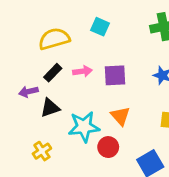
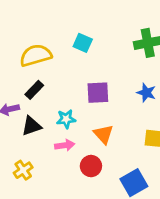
pink arrow: (83, 71) -> (65, 145), moved
cyan star: (84, 127) -> (66, 119), moved, size x0.6

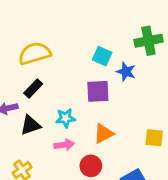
cyan square: (83, 43) -> (102, 56), moved
blue star: (146, 93) -> (126, 72), moved
orange triangle: (103, 134) -> (103, 134), turned 45

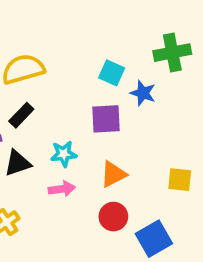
red circle: (91, 166) -> (113, 217), moved

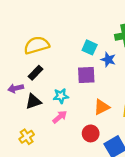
orange triangle: (113, 174) -> (102, 107), moved
pink arrow: (62, 189) -> (60, 117), turned -32

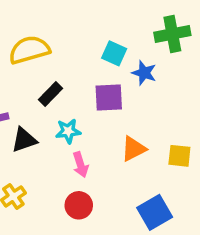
black rectangle: (35, 73) -> (50, 94), moved
pink arrow: (60, 117) -> (81, 165), moved, turned 112
red circle: (91, 133) -> (79, 205), moved

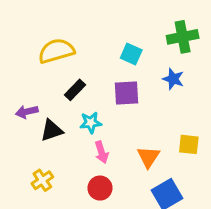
blue star: (144, 73) -> (173, 79), moved
orange triangle: (134, 149) -> (148, 157), moved, turned -30

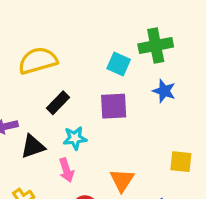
green cross: (183, 37) -> (156, 45), moved
pink arrow: (102, 152) -> (66, 170), moved
orange triangle: (148, 157) -> (122, 180), moved

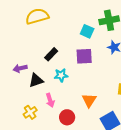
yellow semicircle: (38, 61) -> (37, 16), moved
pink arrow: (66, 170) -> (50, 100), moved

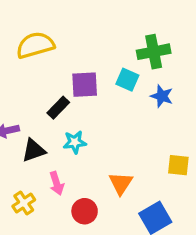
cyan square: (87, 31) -> (127, 80), moved
purple square: (84, 56) -> (85, 85), moved

